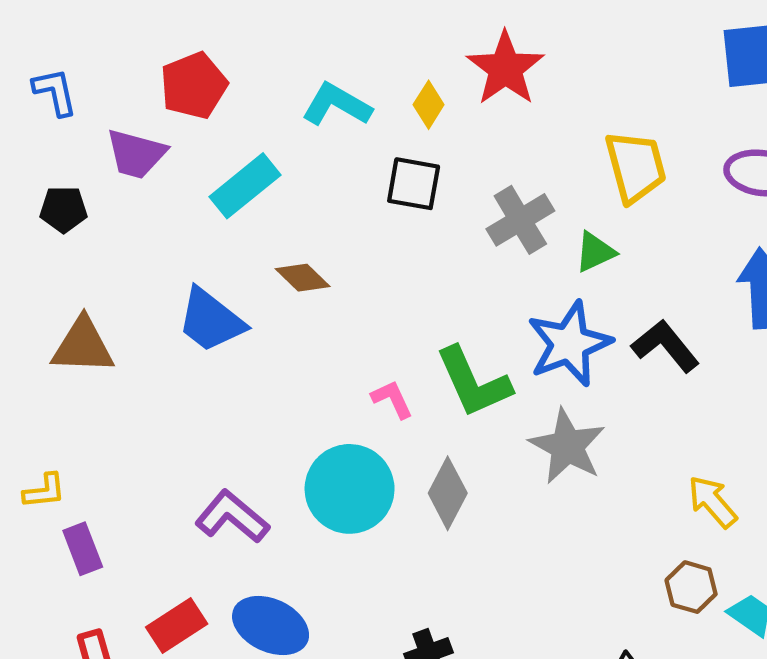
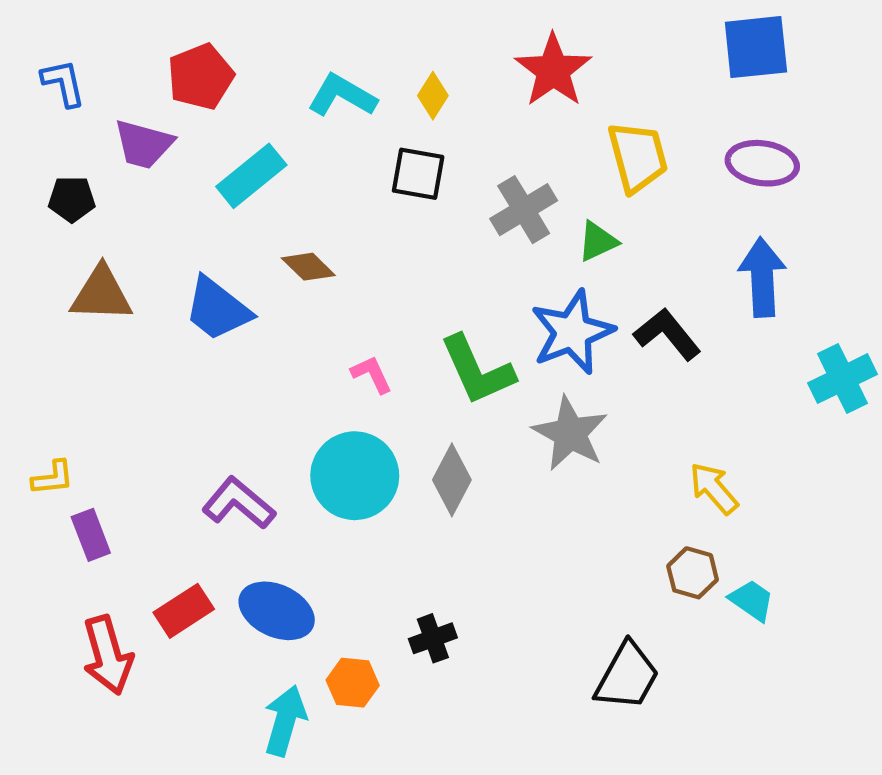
red star: (505, 68) -> (553, 70), moved
brown triangle: (83, 346) -> (101, 294), moved
pink L-shape: (392, 399) -> (372, 374), moved

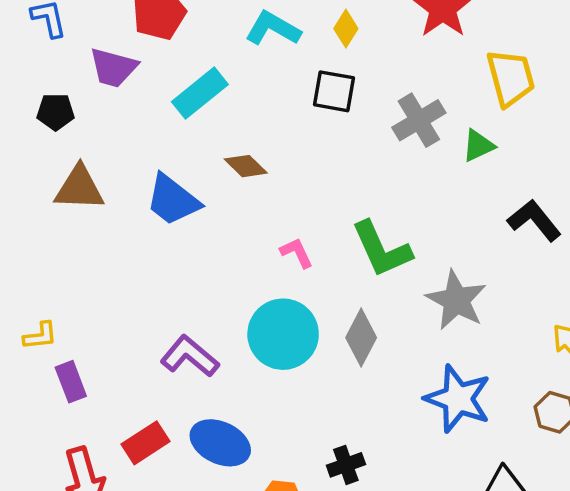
blue star: (572, 332) -> (458, 399), moved, turned -30

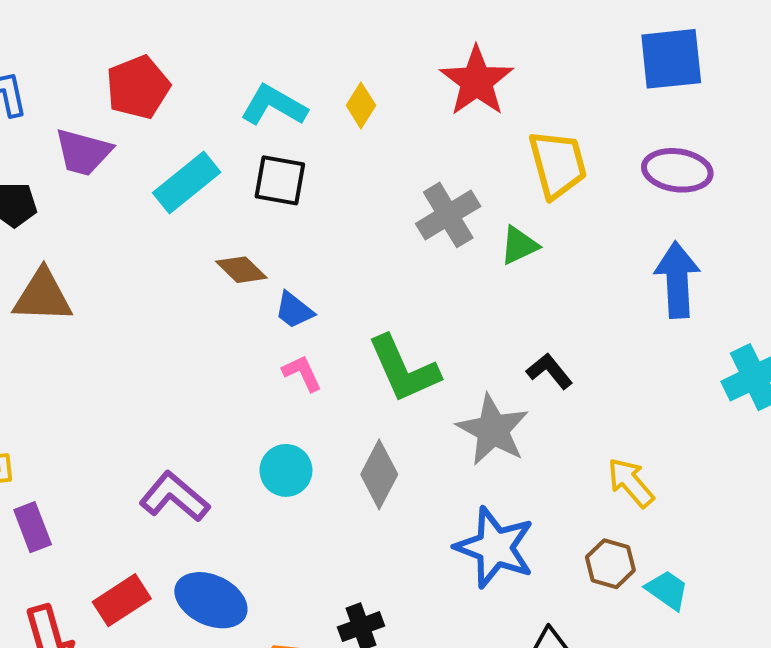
black square: (334, 91) -> (280, 180), moved
blue trapezoid: (173, 200) -> (294, 310), moved, size x0.6
black L-shape: (534, 220) -> (550, 371), moved, size x0.7
cyan circle: (283, 334) -> (286, 470), size x0.6

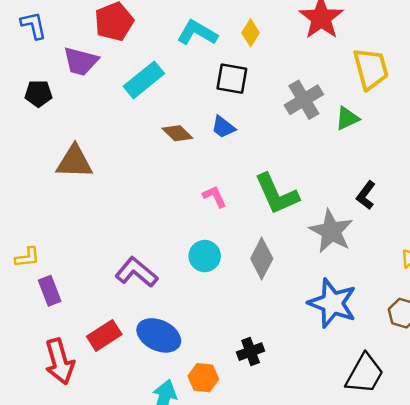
black square: (280, 180) -> (232, 79), moved
brown triangle: (43, 296) -> (74, 162), moved
blue trapezoid: (294, 310) -> (223, 127), moved
black L-shape: (550, 371) -> (366, 195), turned -104

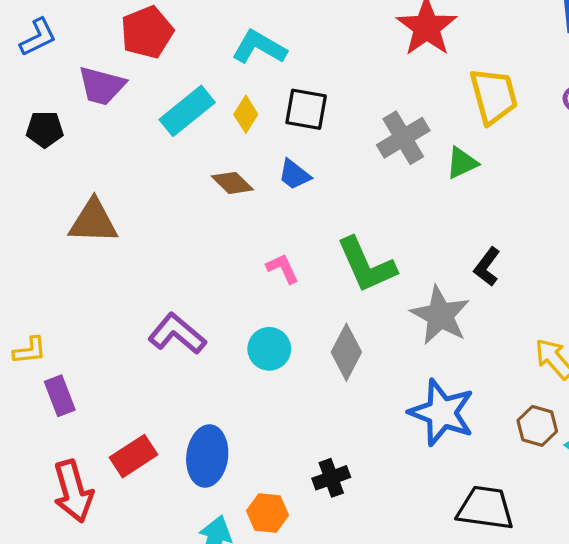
blue L-shape: (34, 25) -> (38, 37), turned 76
yellow diamond: (251, 33) -> (246, 114), moved
purple L-shape: (136, 272) -> (177, 334), moved
blue ellipse: (159, 335) -> (207, 456), turned 72
black trapezoid: (365, 374) -> (485, 508), turned -111

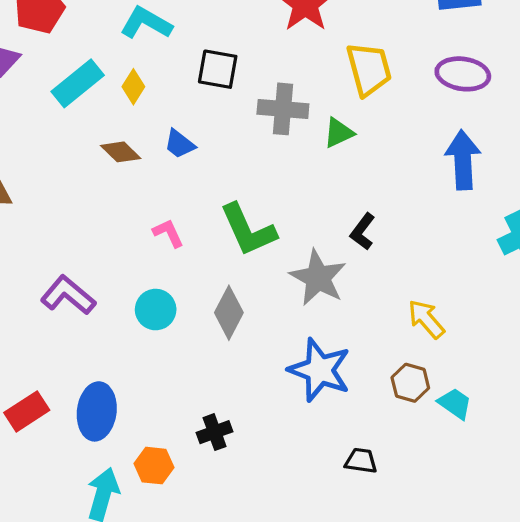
black square: (306, 109) -> (218, 69), moved
gray cross: (403, 138) -> (283, 109), turned 36
black trapezoid: (485, 508) -> (361, 461), size x0.6

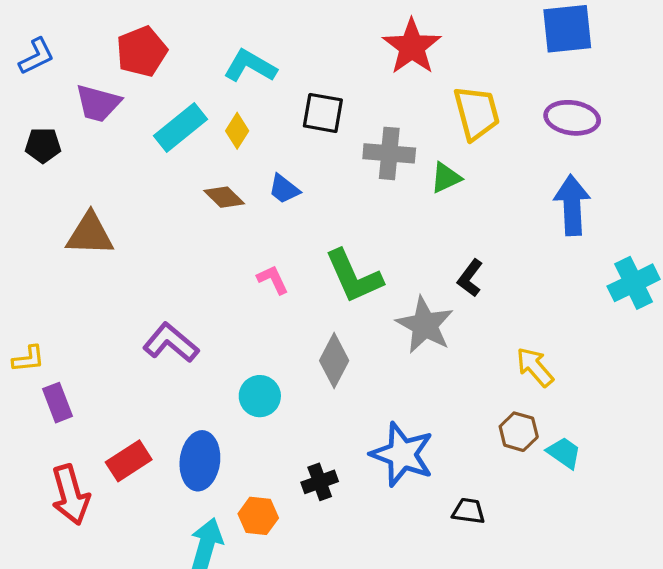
cyan circle: (156, 310) -> (260, 396), moved
blue star: (320, 370) -> (402, 454), moved

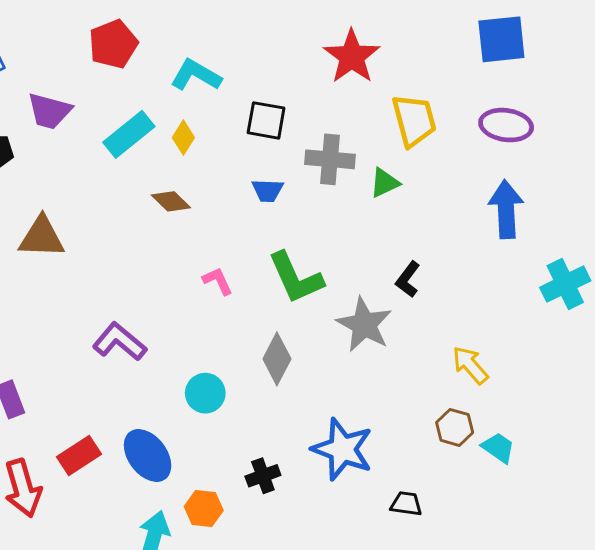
red pentagon: (142, 51) -> (113, 44), moved
blue trapezoid: (284, 189) -> (268, 191), moved, turned -36
blue ellipse: (200, 461) -> (148, 455), turned -44

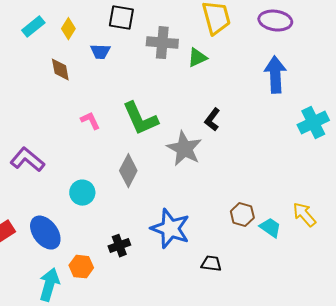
cyan rectangle: (129, 134) -> (33, 27), size x0.7
blue trapezoid: (268, 191) -> (100, 52), moved
brown diamond: (171, 201) -> (60, 70), turned 35
yellow arrow: (470, 365) -> (304, 215), moved

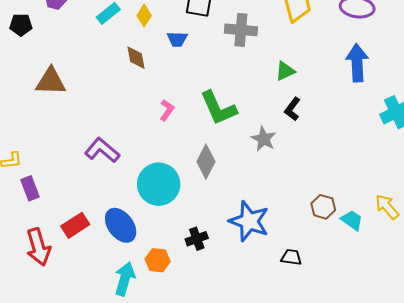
green triangle: (197, 58) -> (285, 71), moved
pink L-shape: (90, 121) -> (167, 110), turned 60
gray star: (184, 149) -> (264, 139), size x0.7
cyan circle: (82, 193) -> (159, 184), size x1.6

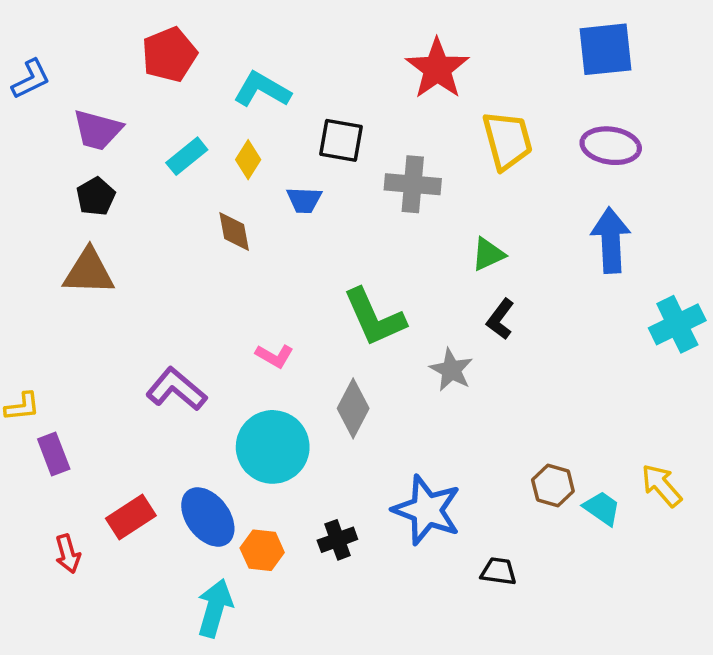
black pentagon: (21, 25) -> (96, 196), moved, turned -30
pink L-shape: (167, 110) -> (274, 356), moved, turned 85
red arrow: (38, 247) -> (68, 554), size x0.6
orange hexagon: (158, 260) -> (262, 550), moved

